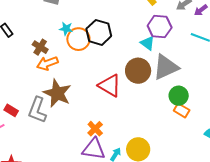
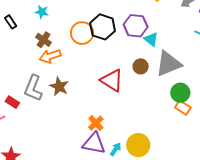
purple hexagon: (160, 27) -> (136, 26), moved
cyan star: (66, 29) -> (42, 12), moved
brown circle: (138, 71) -> (141, 66), size x0.6
brown star: (57, 93) -> (59, 86), size x0.7
gray L-shape: (37, 110) -> (33, 88), moved

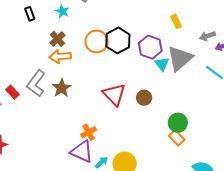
gray triangle: (168, 64) -> (180, 58), moved, turned -32
brown circle: (141, 66) -> (144, 98), moved

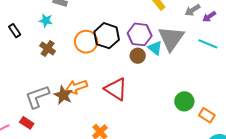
orange arrow: (60, 56) -> (76, 87), moved
gray L-shape: (36, 83) -> (37, 97), turned 48
red rectangle: (13, 92) -> (27, 123), moved
brown circle: (144, 98) -> (138, 56), moved
orange rectangle: (177, 138) -> (207, 115), moved

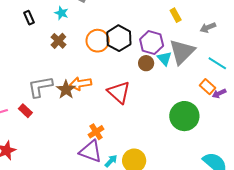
purple arrow: (209, 17) -> (219, 93), moved
green circle: (184, 101) -> (184, 116), size x1.5
orange rectangle: (207, 115) -> (208, 87), moved

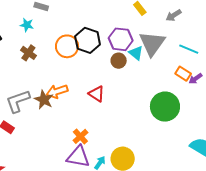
red triangle: (119, 92) -> (97, 94), size x0.7

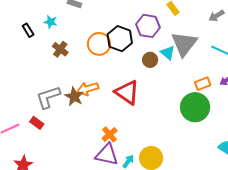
gray arrow: (174, 15) -> (217, 16), moved
cyan star: (27, 25) -> (51, 22), moved
purple hexagon: (121, 39) -> (148, 26), moved
orange rectangle: (183, 74) -> (203, 84), moved, turned -56
red triangle: (97, 94) -> (127, 92), size x1.5

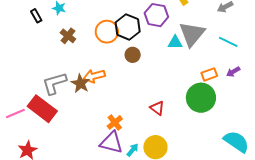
cyan triangle: (168, 53) -> (175, 42), turned -42
brown circle: (150, 60) -> (133, 55), moved
red triangle: (127, 92) -> (157, 108), moved, size x0.6
red rectangle: (37, 123) -> (42, 109), size x2.0

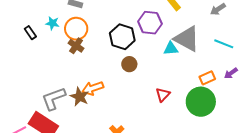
orange circle: (107, 32) -> (76, 29), moved
gray triangle: (192, 34) -> (187, 39), turned -36
brown cross: (68, 36) -> (76, 46), moved
red triangle: (157, 108) -> (163, 95), moved, turned 42

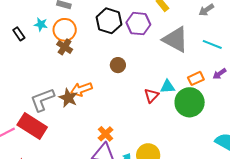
black hexagon: (122, 37) -> (109, 21), moved
cyan triangle: (171, 49) -> (168, 87), moved

